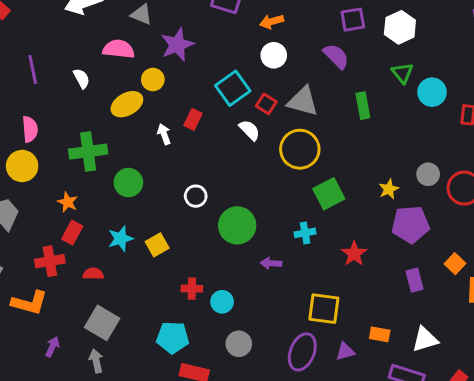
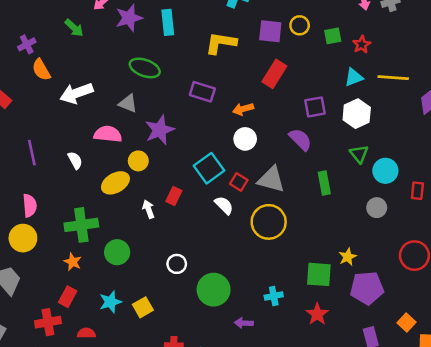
gray circle: (428, 174) -> (377, 208), moved
green square: (329, 194) -> (319, 274), moved, turned 32
orange star: (68, 202) -> (73, 262), moved

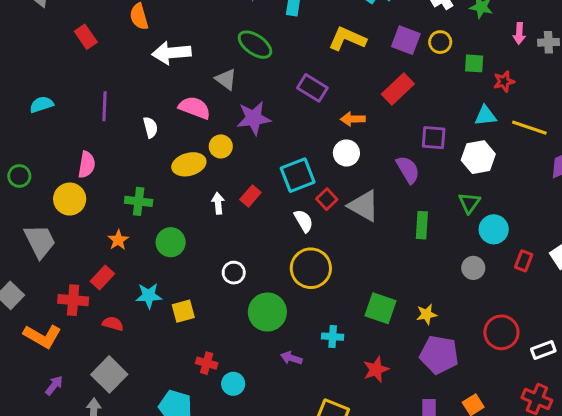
yellow circle: (269, 222) -> (311, 268), moved
green cross: (81, 225) -> (139, 201), size x0.7
green square: (319, 274) -> (381, 308), moved

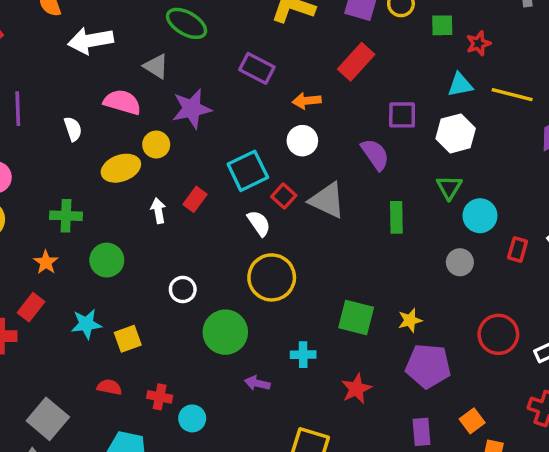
red semicircle: (113, 324) -> (109, 387), moved

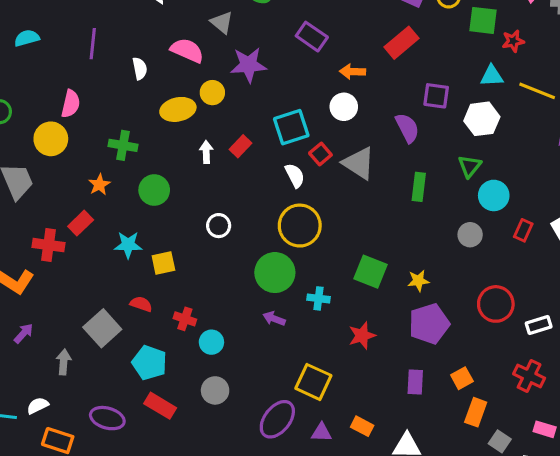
green square: (442, 25) -> (483, 20), size x1.4
green circle: (225, 332) -> (275, 273), moved
purple pentagon: (428, 366) -> (429, 324), turned -30
gray square: (48, 419) -> (102, 328), moved

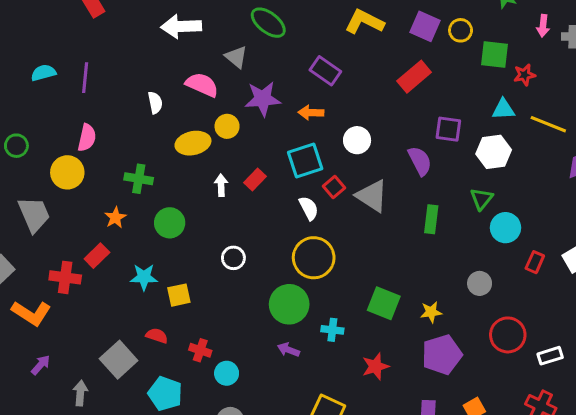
purple line: (93, 44) -> (85, 78), moved
orange arrow: (352, 72) -> (311, 113), moved
gray circle: (470, 235) -> (480, 283), moved

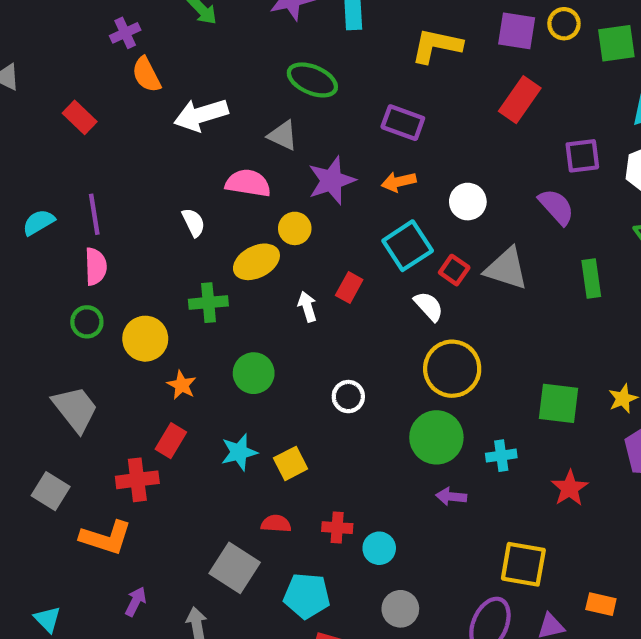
pink semicircle: (87, 138) -> (96, 266), moved
green circle: (16, 146) -> (87, 322), moved
yellow circle: (67, 172) -> (145, 339), moved
green cross: (139, 179) -> (208, 303), moved

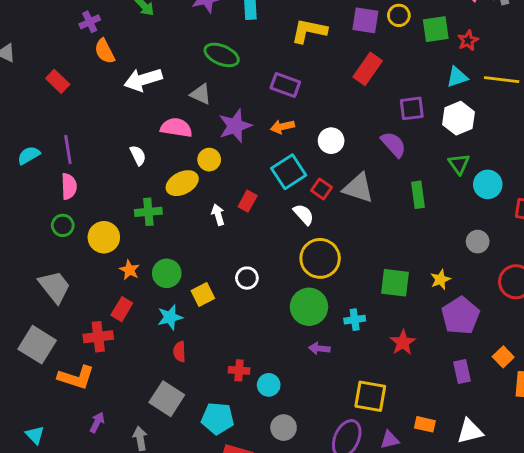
green circle: (254, 373) -> (167, 273), moved
yellow square: (291, 463) -> (203, 295), moved
gray square: (51, 491) -> (37, 345), size x1.4
red semicircle: (276, 524) -> (180, 352), moved, turned -96

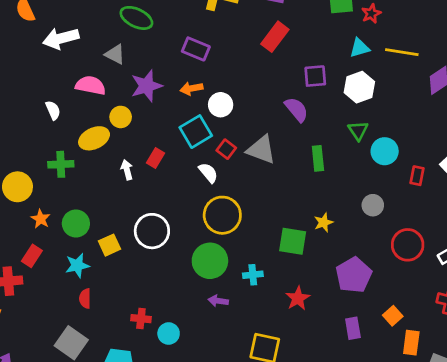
white circle: (331, 141) -> (221, 105), moved
white circle: (247, 278) -> (152, 231), size x1.6
yellow star: (440, 279) -> (324, 222), moved

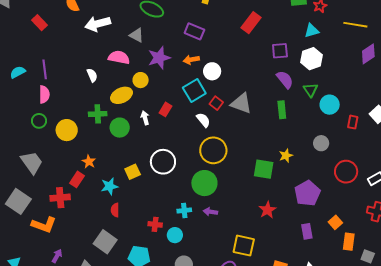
yellow line: (402, 52) -> (355, 25), moved
purple semicircle: (296, 109) -> (285, 79), moved
orange star: (41, 219) -> (89, 162), moved
green circle: (76, 223) -> (120, 128), moved
cyan cross: (253, 275) -> (184, 210), moved

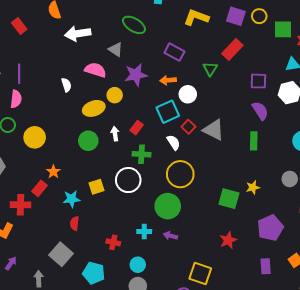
green triangle: (311, 90) -> (210, 69), moved
green cross: (98, 114) -> (142, 154), moved
cyan circle: (175, 235) -> (138, 265), moved

